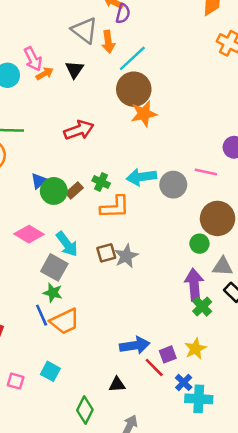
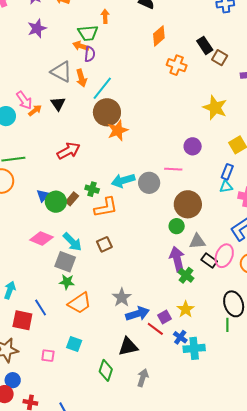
gray star: (126, 256) -> (122, 297), moved
blue line: (42, 315) -> (41, 307), moved
black triangle: (117, 385) -> (128, 347), size x1.5

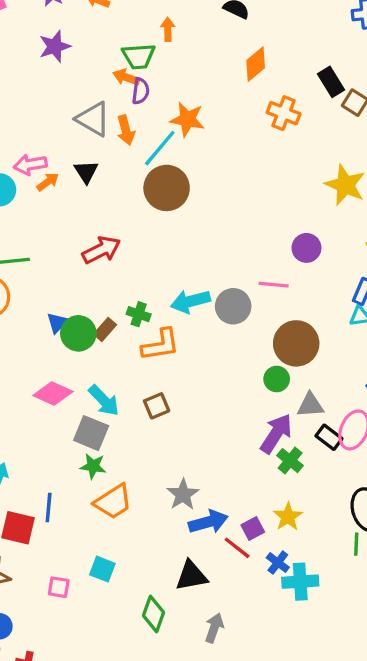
pink arrow: (24, 100) -> (30, 165), turned 114
orange star: (118, 130) -> (187, 119), moved, turned 30
purple arrow: (177, 259) -> (276, 434), turned 45
blue line: (41, 307) -> (49, 507), turned 36

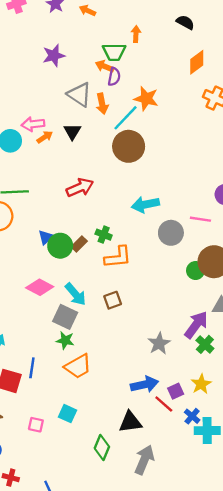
purple star: (55, 46) -> (54, 56), moved
cyan arrow: (190, 301) -> (145, 204), moved
green circle: (277, 379) -> (196, 271), moved
gray star: (183, 494) -> (159, 344), moved
gray arrow: (214, 628) -> (144, 460), size x1.4

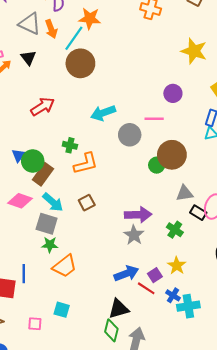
brown rectangle: (79, 244) -> (43, 174), moved, size x1.5
purple arrow: (196, 325) -> (138, 215), moved, turned 60
green diamond: (102, 448) -> (111, 330), moved

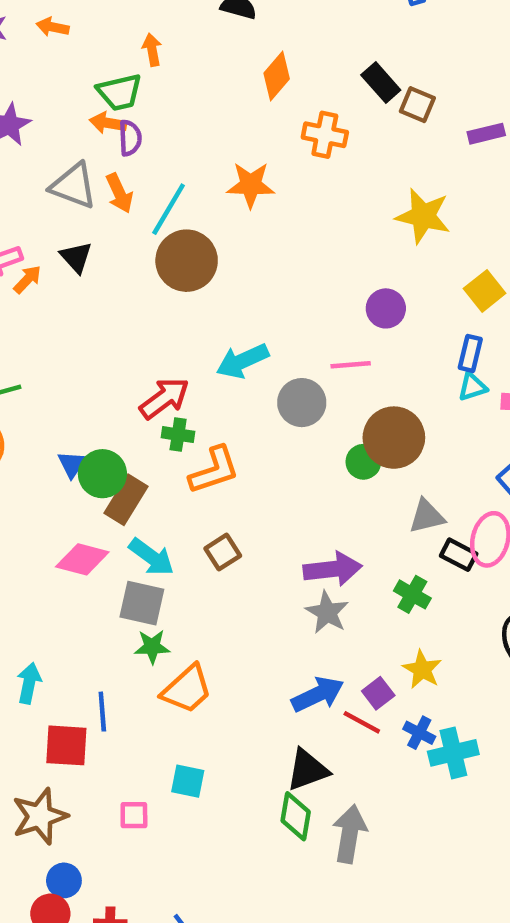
orange star: (90, 18) -> (251, 185), moved
red arrow: (43, 107) -> (164, 398), moved

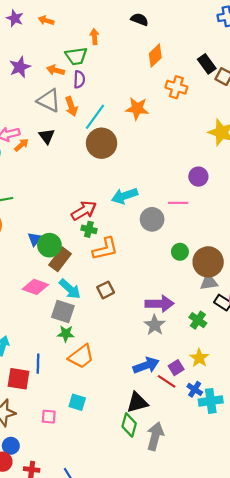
orange arrow: (108, 123) -> (56, 70), moved
brown circle: (394, 438) -> (208, 262), moved

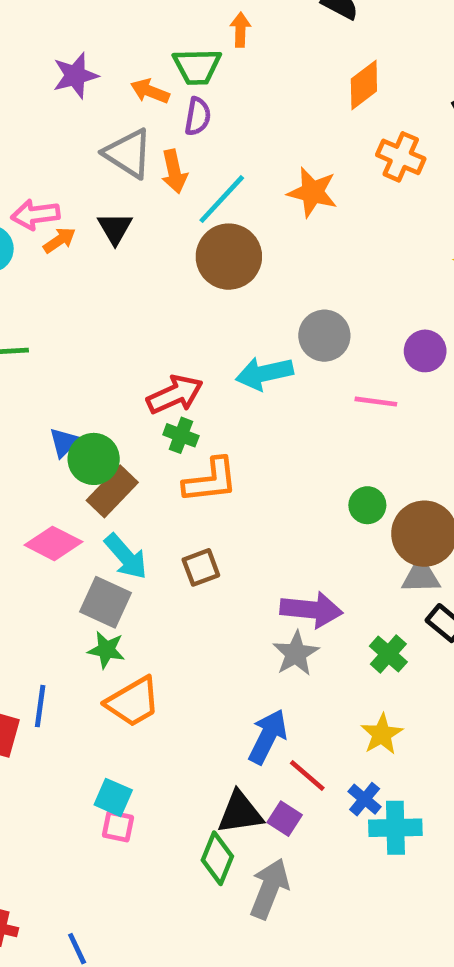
gray circle: (152, 219) -> (324, 336), moved
blue arrow: (146, 365) -> (268, 737), turned -50
purple square: (176, 368) -> (285, 819), moved, turned -32
pink square: (49, 417) -> (118, 826), moved

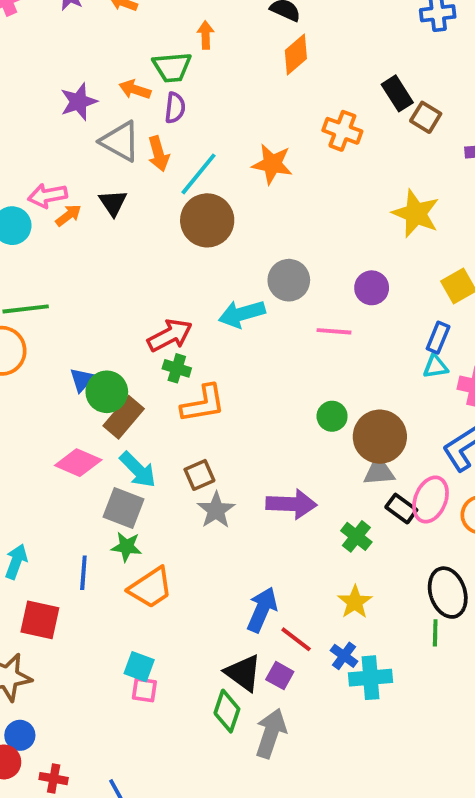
purple star: (75, 76) -> (79, 102), moved
orange diamond: (364, 85) -> (296, 55), moved
gray star: (296, 654) -> (216, 510), moved
blue line: (40, 706) -> (83, 573), moved
black triangle: (240, 813) -> (243, 673), turned 48

